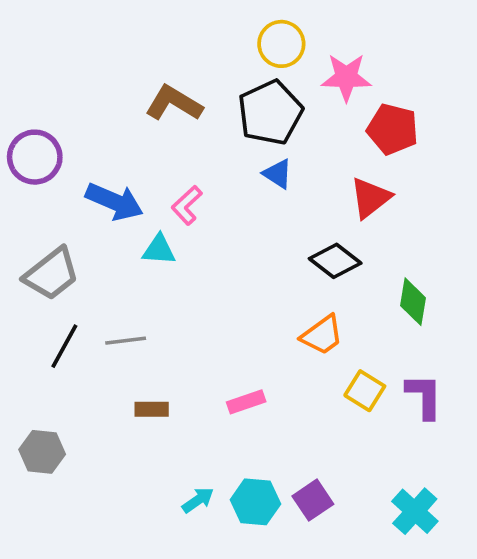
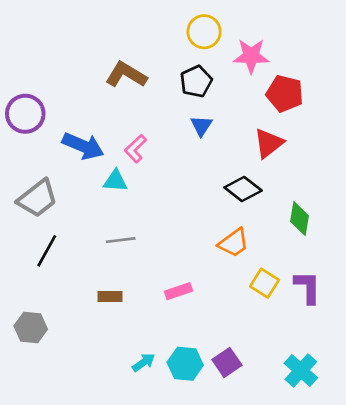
black pentagon: (270, 113) -> (196, 81), size x0.7
blue triangle: (278, 174) -> (201, 126), turned 30
gray line: (126, 341) -> (121, 240), moved

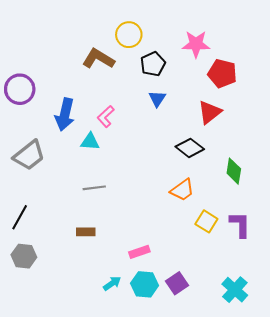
yellow circle: (204, 32) -> (129, 35), moved
blue arrow: (83, 146) -> (65, 114), turned 80
black line: (47, 251) -> (20, 217), moved
pink rectangle: (179, 291) -> (139, 252), moved

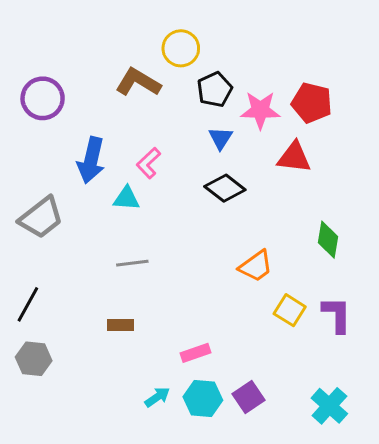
pink star: (196, 44) -> (260, 110), moved
purple circle: (20, 89) -> (43, 98), moved
red triangle: (210, 112) -> (294, 157), turned 45
black diamond: (190, 148) -> (225, 188), moved

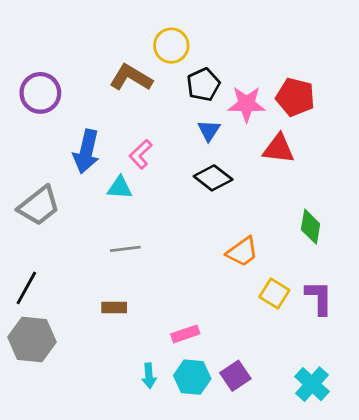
gray hexagon: (34, 359) -> (32, 340), size x1.4
cyan arrow: (157, 397) -> (149, 376), turned 120

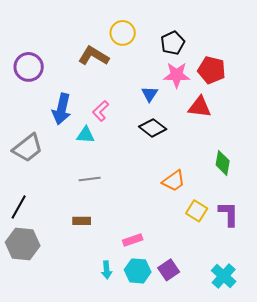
black pentagon: (203, 85) -> (173, 43), moved

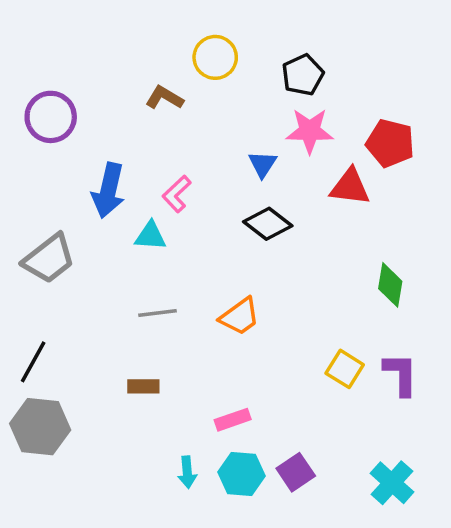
brown L-shape: (94, 56) -> (164, 98), size x0.7
red pentagon: (212, 70) -> (390, 143), moved
orange trapezoid: (174, 181) -> (240, 316), moved

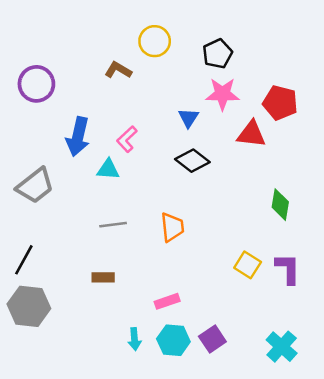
orange trapezoid: (240, 316) -> (172, 227), turned -60

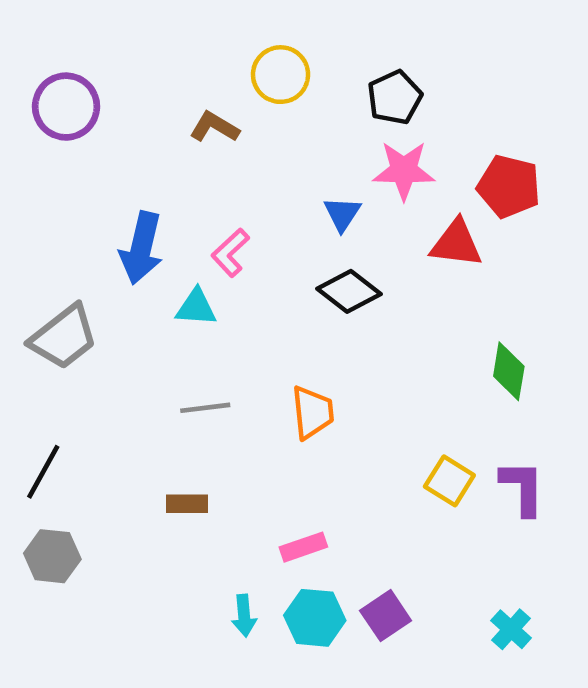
purple circle: (36, 84) -> (66, 107), moved
gray hexagon: (29, 306) -> (52, 556), size x0.7
cyan cross: (282, 347) -> (511, 629), size x0.7

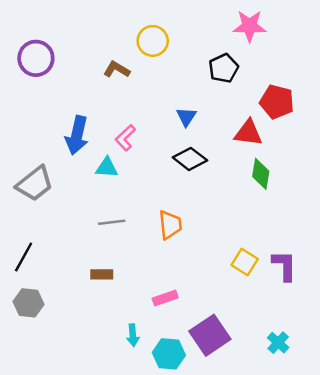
black pentagon: (395, 97) -> (223, 68), moved
pink star: (404, 170) -> (250, 26), moved
green diamond: (509, 371) -> (261, 174), moved
purple square: (386, 616) -> (210, 335), size x1.5
cyan hexagon: (315, 618) -> (169, 354), moved

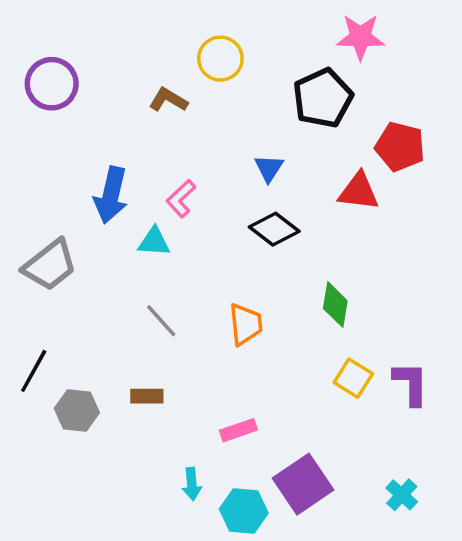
black pentagon: (223, 68) -> (323, 98), size x1.4
green diamond: (261, 174) -> (335, 305), moved
gray line: (112, 222) -> (161, 321), turned 55
gray hexagon: (29, 303) -> (77, 410), moved

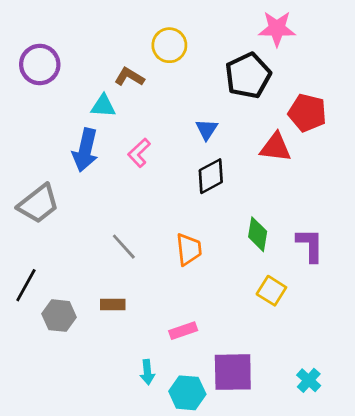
black diamond: (274, 229) -> (211, 176), turned -66
cyan triangle: (154, 242) -> (103, 106), moved
purple L-shape: (411, 384) -> (310, 245), moved
purple square: (303, 484) -> (233, 372), turned 33

